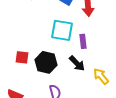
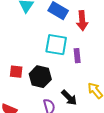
black arrow: (77, 63) -> (69, 98), moved

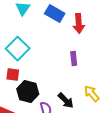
cyan square: (56, 45) -> (18, 48), moved, turned 35
black hexagon: (40, 77) -> (28, 92), moved

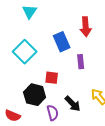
blue rectangle: (55, 14) -> (62, 42), moved, turned 36
red square: (13, 74) -> (52, 78), moved

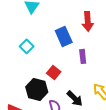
cyan square: (25, 52) -> (27, 46), size x0.6
red square: (52, 78) -> (54, 72), turned 32

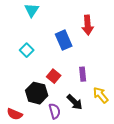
purple rectangle: (83, 56) -> (83, 74), moved

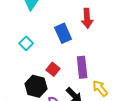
purple rectangle: (83, 74) -> (82, 67), size x1.5

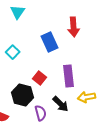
yellow arrow: (100, 88) -> (87, 97), turned -60

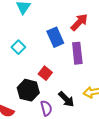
red arrow: (74, 27) -> (79, 22), turned -132
purple rectangle: (69, 76) -> (77, 53), moved

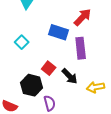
blue rectangle: (55, 37) -> (59, 32), turned -48
black arrow: (66, 99) -> (70, 76), moved

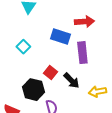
red arrow: (83, 17) -> (84, 22), turned 42

